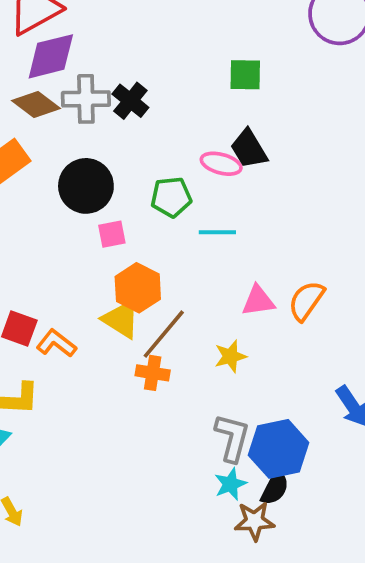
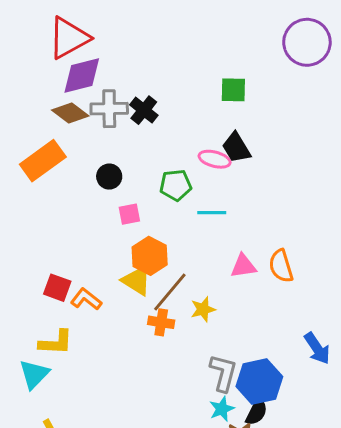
black circle: (86, 186) -> (109, 177), size x0.6
orange semicircle: (306, 301) -> (281, 266), turned -52
yellow star: (230, 356) -> (203, 309), moved

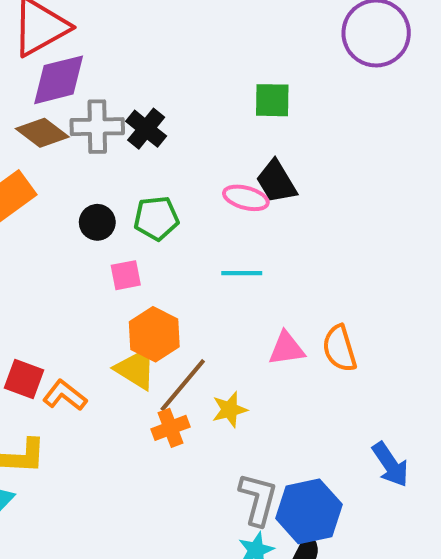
green pentagon: (176, 185) -> (156, 218), moved
orange cross: (161, 322) -> (171, 428), turned -30

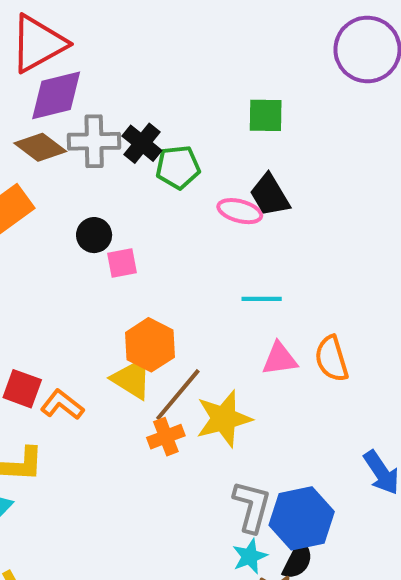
green pentagon: (156, 218) -> (178, 167), moved
cyan line: (242, 273) -> (262, 299), moved
pink square: (126, 275) -> (122, 263), moved
yellow star: (230, 410) -> (224, 419), size x1.6

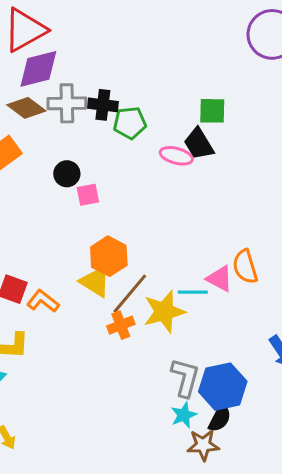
green square: (266, 115) -> (212, 111), moved
black cross: (142, 143) -> (103, 105), turned -32
cyan line: (262, 299) -> (193, 292), moved
pink triangle: (280, 359) -> (220, 279), moved, turned 36

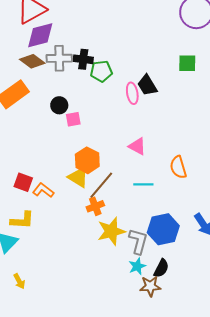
green square: (212, 111) -> (187, 63), moved
pink ellipse: (176, 156) -> (132, 93), turned 65
pink triangle: (220, 279) -> (137, 146), moved
yellow star: (164, 312) -> (111, 231), moved
blue hexagon: (223, 387) -> (163, 229), moved

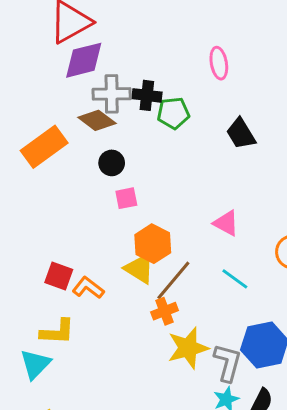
brown diamond: (32, 61) -> (97, 120), moved
pink ellipse: (132, 93) -> (219, 63), moved
pink square: (73, 119) -> (126, 198), moved
cyan line: (143, 184) -> (235, 279), turned 36

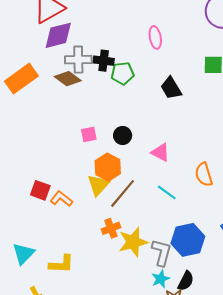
orange rectangle: (44, 147) -> (21, 79), moved
black circle: (112, 163) -> (123, 135), moved
yellow triangle: (140, 269) -> (98, 185), turned 40
orange cross: (164, 311) -> (111, 228), moved
yellow L-shape: (57, 332) -> (61, 264), moved

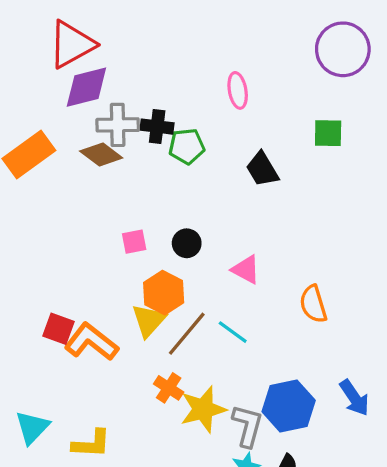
cyan line: (167, 192) -> (233, 332), moved
orange L-shape: (61, 199) -> (91, 342), size x1.5
orange cross: (111, 228) -> (169, 388), turned -36

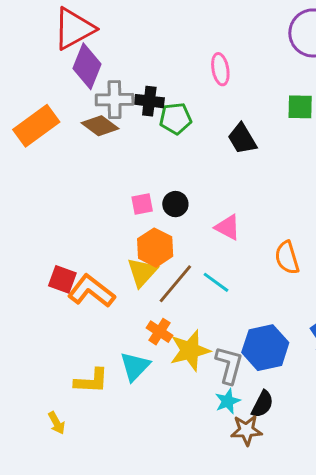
purple diamond: (86, 87) -> (87, 66), turned -54
pink square: (134, 242) -> (142, 204), moved
cyan triangle: (32, 427) -> (135, 366), moved

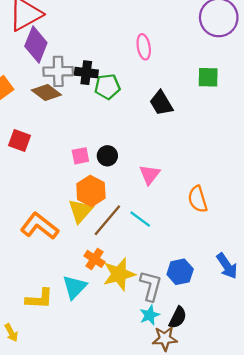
pink triangle: (228, 227) -> (150, 175), turned 40
red square: (62, 279) -> (19, 141), moved
blue hexagon: (265, 348) -> (180, 272), size x0.7

